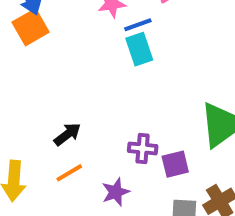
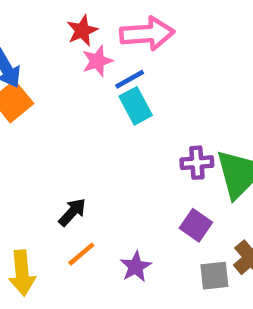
purple cross: (143, 148) -> (197, 163), moved
purple square: (175, 164) -> (196, 225), turned -32

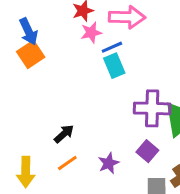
purple cross: (197, 163) -> (152, 108), size x1.6
purple star: (136, 267) -> (109, 163), moved

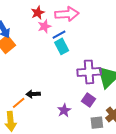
black arrow: (64, 134) -> (33, 94), turned -136
orange line: (67, 163) -> (19, 103), moved

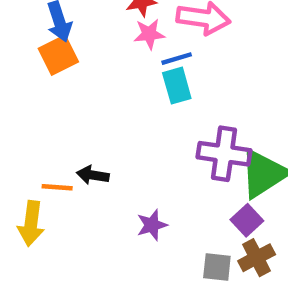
purple square: (89, 100) -> (247, 220), moved
orange line: (19, 103) -> (57, 187), turned 32

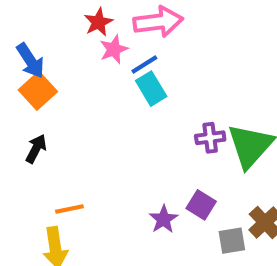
purple cross: (224, 154) -> (210, 138), size x0.6
black arrow: (93, 175) -> (36, 149), moved, turned 124
purple square: (247, 220) -> (201, 205), moved

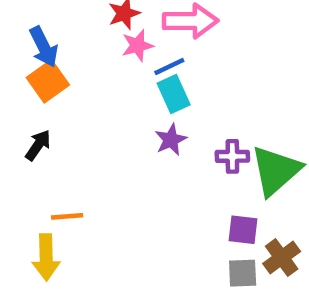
purple square: (201, 205) -> (243, 230), moved, turned -32
purple star: (163, 219) -> (171, 140), moved

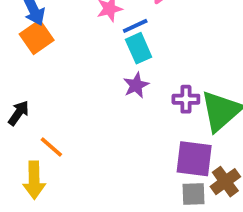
black arrow: (38, 145) -> (19, 113), moved
orange line: (67, 216) -> (51, 147), turned 45
purple square: (243, 230) -> (194, 159), size x1.5

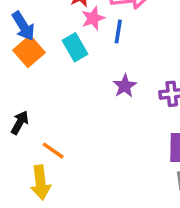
blue line: (135, 26) -> (118, 32), turned -50
cyan rectangle: (139, 48) -> (75, 47), moved

